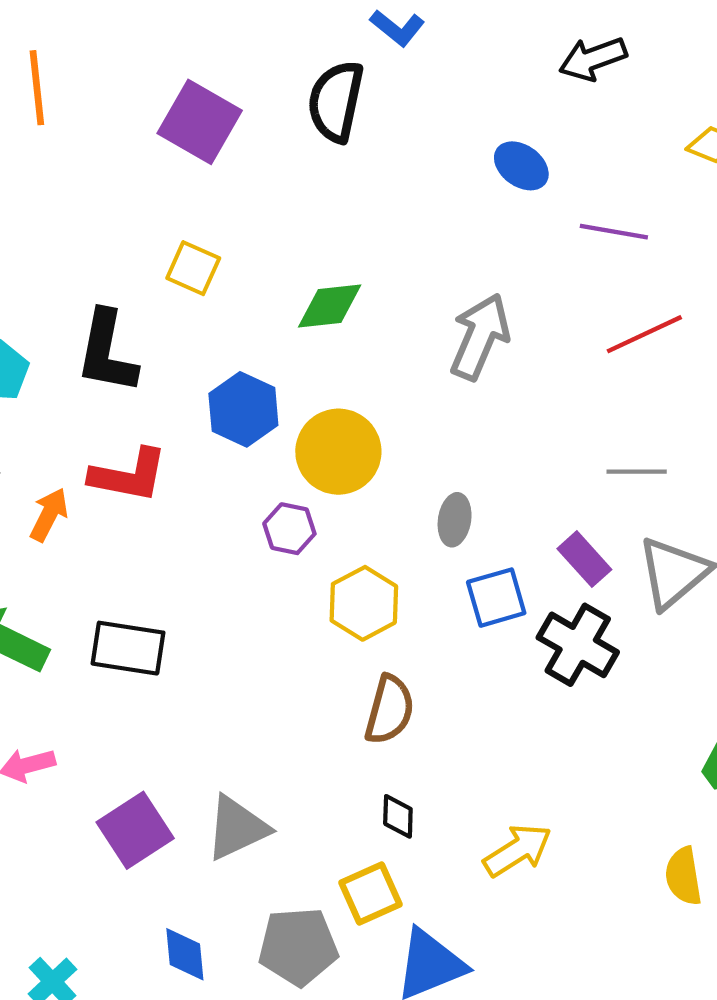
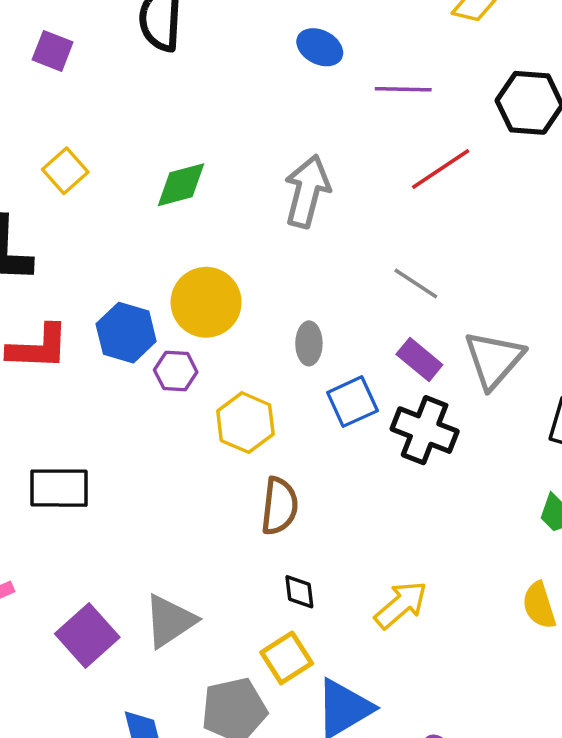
purple square: (200, 122) -> (53, 51), size x0.6
yellow square: (193, 268) -> (65, 171), turned 33
blue hexagon: (243, 409) -> (126, 333), moved
gray line: (637, 472) -> (416, 284), moved, turned 42

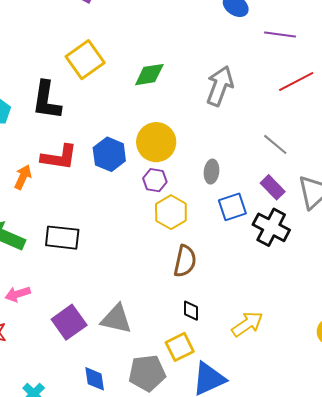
yellow square: (65, 171) -> (85, 60), size x1.5
purple hexagon: (176, 371) -> (155, 180), moved
gray triangle: (170, 621) -> (116, 319), turned 40

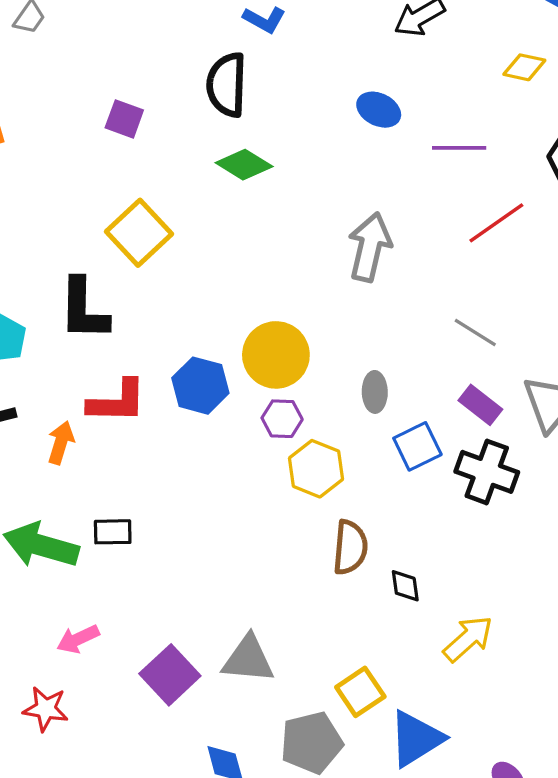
green diamond: (149, 75) -> (244, 165), moved, turned 48
black rectangle: (62, 238) -> (113, 532), moved, size x0.7
black diamond: (191, 311) -> (405, 586), moved

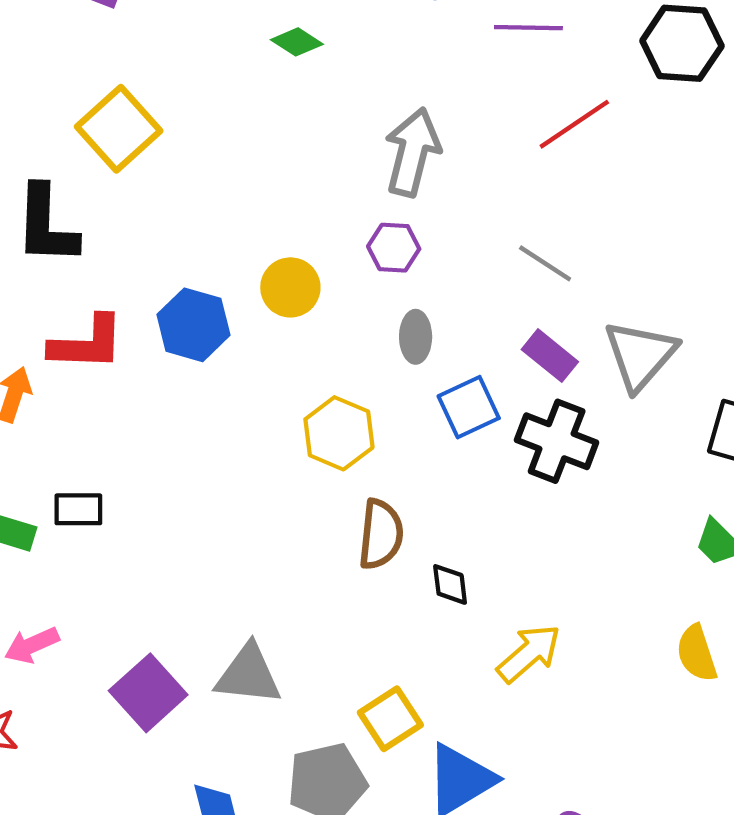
green diamond: (244, 165) -> (297, 42), moved, size x0.7
yellow circle: (276, 355) -> (290, 287), size x0.7
purple hexagon: (282, 419) -> (394, 248), moved

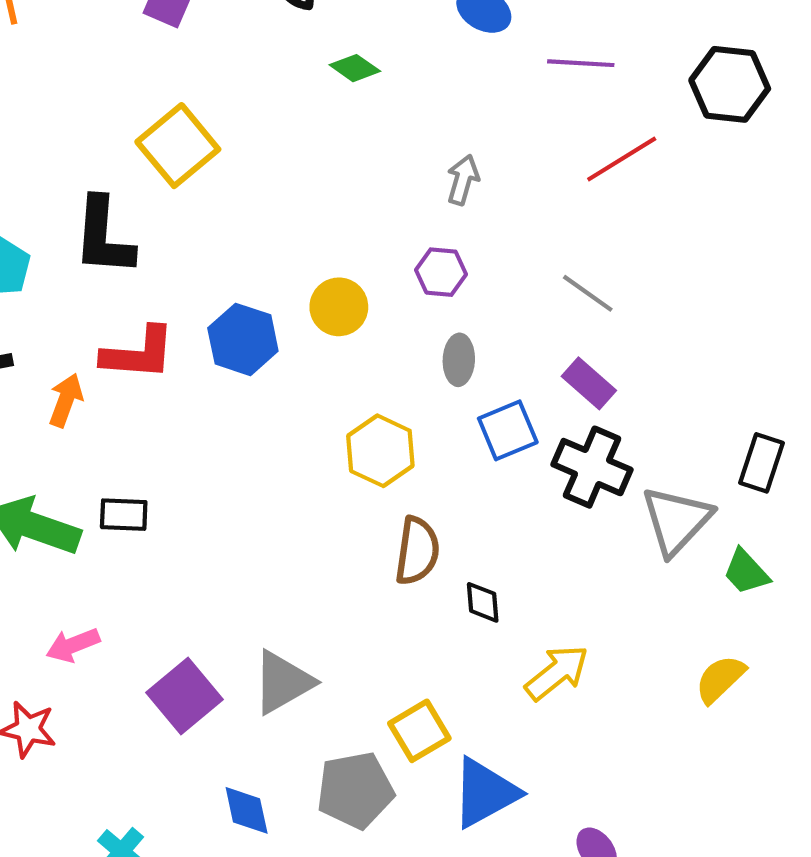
gray arrow: (412, 152) -> (463, 180), size x0.6
gray triangle: (640, 355) -> (676, 520), moved
yellow semicircle: (697, 653) -> (720, 679), turned 62
gray triangle: (248, 675) -> (283, 682), turned -38

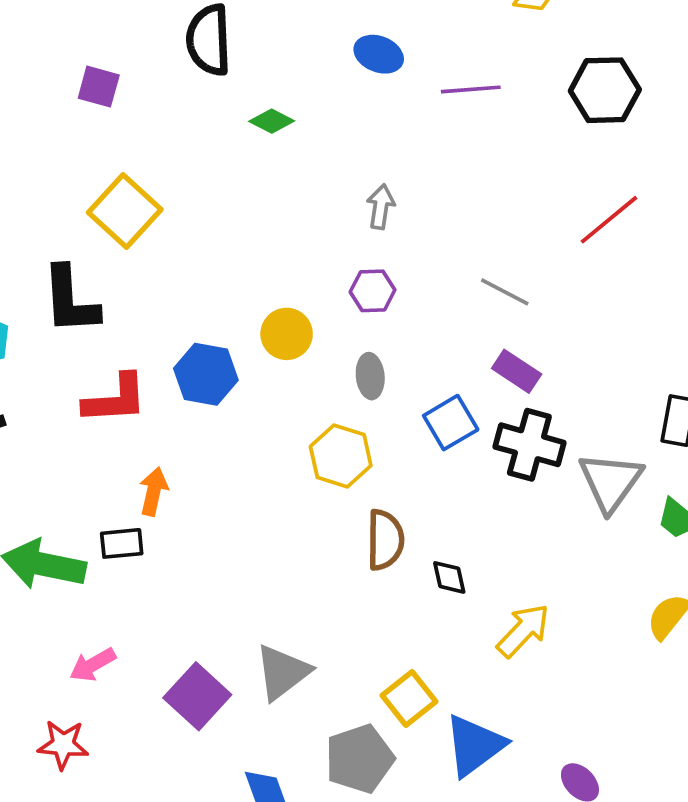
red line: (622, 159) -> (609, 220), moved
gray ellipse: (459, 360) -> (370, 376), moved
orange arrow: (66, 400) -> (154, 491), moved

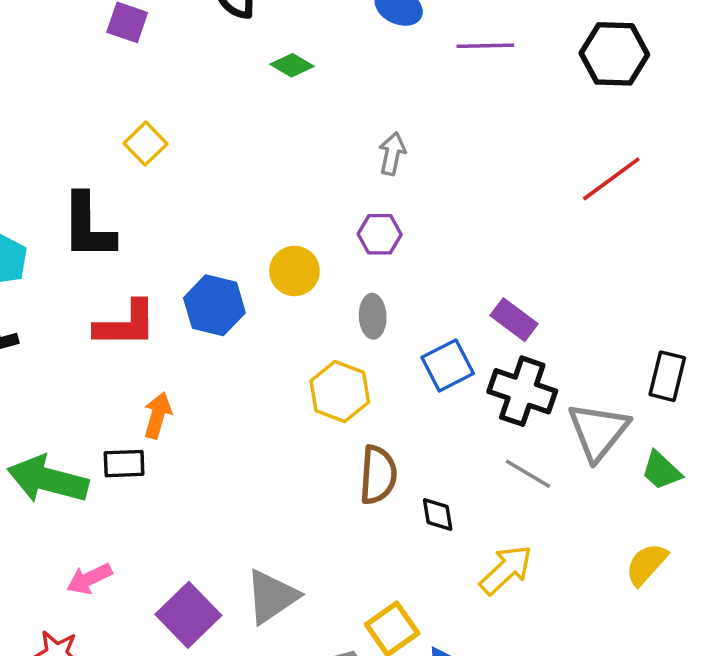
yellow square: (125, 211) -> (146, 144), size x0.6
gray line: (505, 292) -> (528, 474), moved

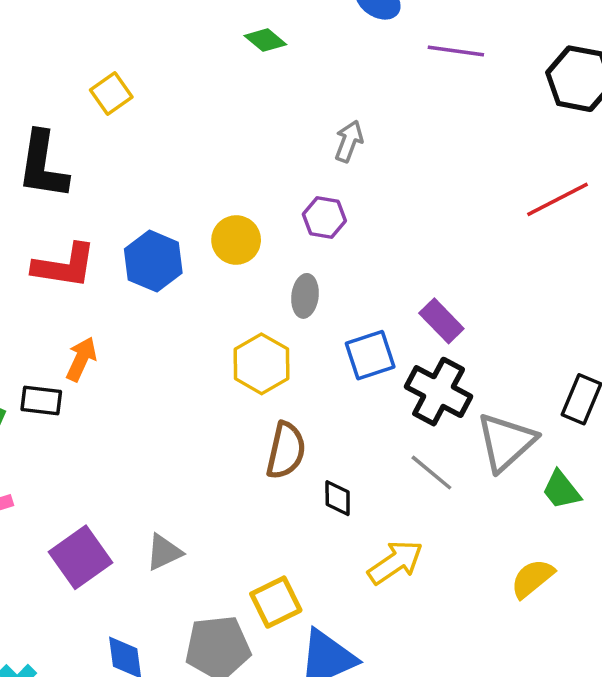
gray triangle: (272, 597) -> (164, 552), size x0.7

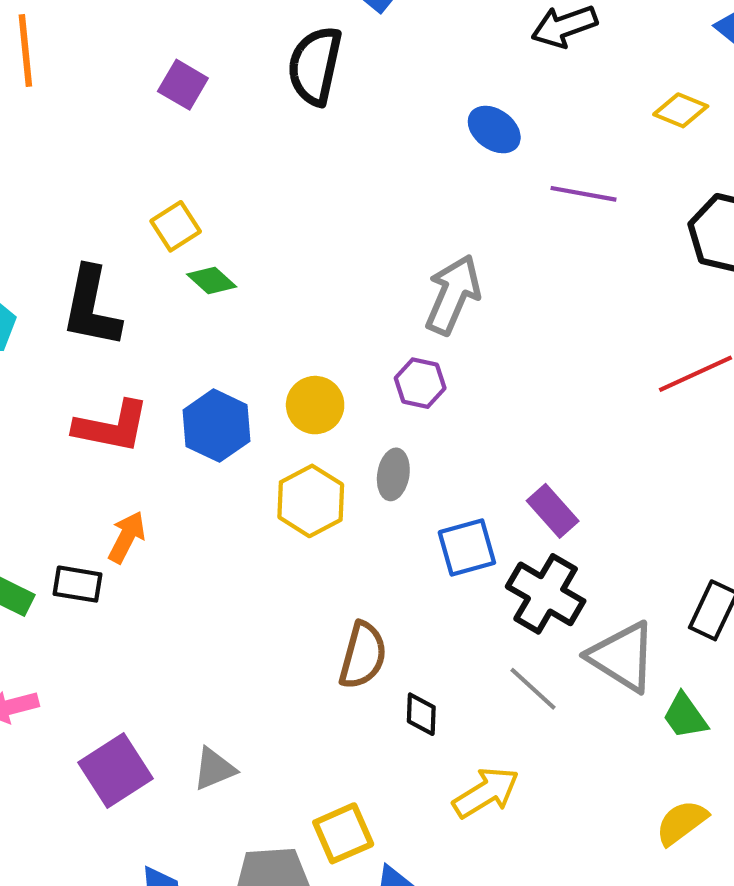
green diamond: (265, 40) -> (212, 281), moved
gray arrow: (349, 141) -> (453, 295), size x1.6
yellow hexagon: (262, 364) -> (311, 501), moved
gray triangle: (506, 442) -> (622, 657), turned -48
yellow semicircle: (532, 578) -> (682, 823), moved

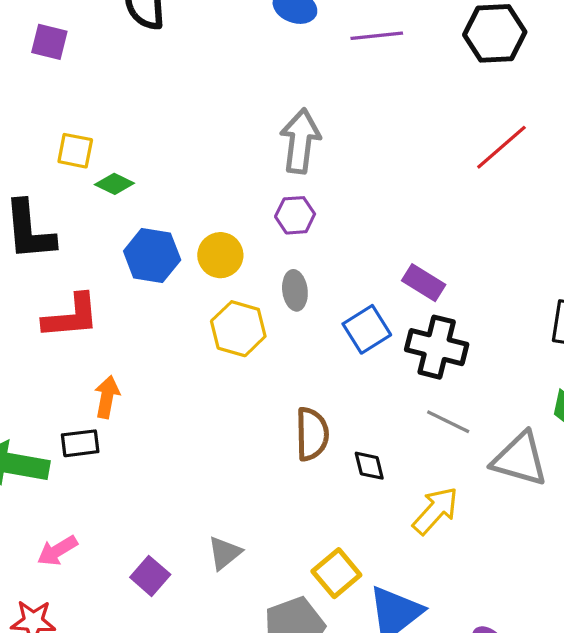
yellow square: (176, 226) -> (75, 151), turned -30
blue hexagon: (216, 426) -> (152, 256), moved
gray triangle: (622, 657) -> (520, 459), moved
purple square: (116, 771) -> (150, 576), size x0.7

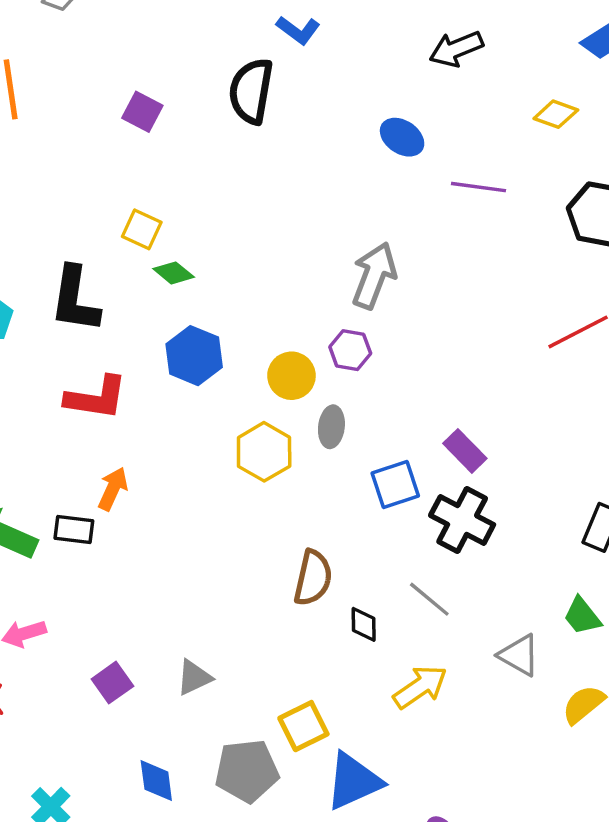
yellow circle: (220, 255) -> (291, 376), moved
gray line: (448, 422) -> (429, 599), moved
gray triangle: (520, 459) -> (519, 655), size x0.7

